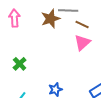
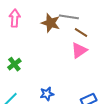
brown star: (51, 19) -> (51, 23), turned 30

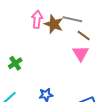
pink arrow: (15, 18) -> (37, 19), moved
pink triangle: (79, 50) -> (81, 53), turned -30

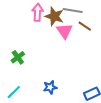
pink triangle: (81, 53) -> (64, 31), moved

